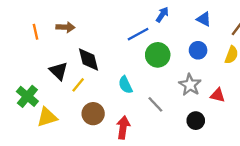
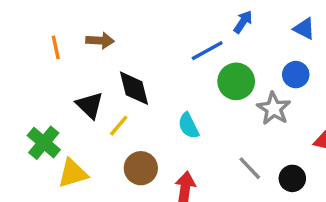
gray star: (190, 85) -> (274, 109), moved
gray line: (155, 104) -> (250, 168), moved

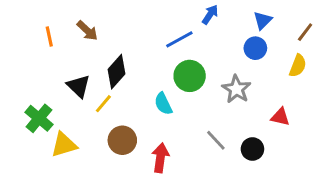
blue triangle: (304, 29) -> (263, 20), turned 48
brown arrow: (100, 41) -> (87, 31), turned 40
blue circle: (296, 75) -> (255, 48), moved
green circle: (236, 81) -> (190, 76), moved
black diamond: (134, 88) -> (116, 72), turned 56

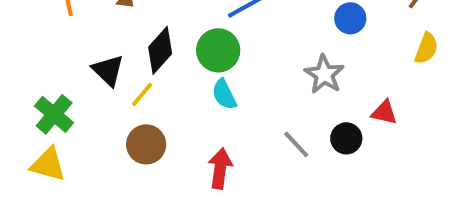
yellow semicircle: (298, 66) -> (426, 48), moved
green circle: (190, 76) -> (218, 50), moved
brown circle: (122, 140) -> (146, 144), moved
yellow triangle: (64, 145) -> (48, 164), moved, turned 32
black circle: (252, 149) -> (346, 138), moved

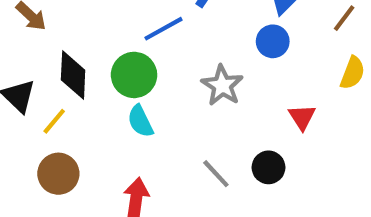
black diamond: (160, 50) -> (73, 75), turned -39
gray star: (324, 74) -> (222, 85), moved
red triangle: (384, 112) -> (302, 117), moved, turned 44

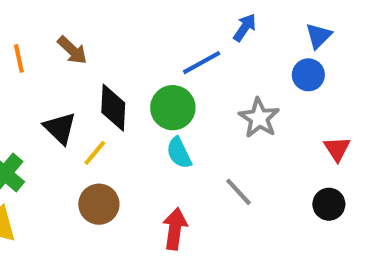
black circle: (268, 167) -> (329, 204), moved
gray line: (216, 174) -> (239, 192), moved

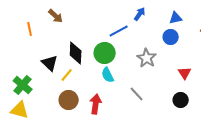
blue triangle: (319, 36) -> (176, 18), turned 32
brown arrow: (72, 50) -> (56, 16), moved
red arrow: (175, 229) -> (96, 104), moved

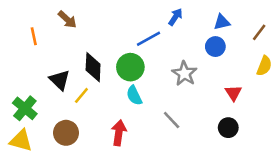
brown circle: (69, 100) -> (66, 133), moved

